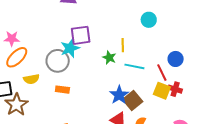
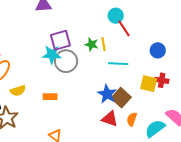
cyan circle: (149, 20) -> (116, 16), moved
cyan star: (70, 48) -> (52, 55), turned 30
green star: (109, 58) -> (92, 44), moved
gray circle: (58, 61) -> (66, 61), moved
red line: (162, 73) -> (124, 28), moved

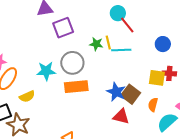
purple square: (60, 40) -> (63, 28), moved
cyan star: (52, 55) -> (46, 71), moved
cyan line: (118, 64) -> (121, 50), moved
orange rectangle: (50, 97) -> (76, 87), moved, size x1.6
orange semicircle: (132, 119) -> (153, 105), moved

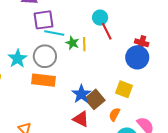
blue circle: (163, 44) -> (137, 57), size x1.5
cyan line: (121, 50) -> (54, 33), moved
cyan star: (46, 71) -> (18, 59), turned 30
red cross: (169, 73) -> (142, 43), moved

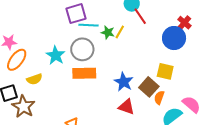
red cross: (142, 43) -> (184, 23), moved, turned 32
yellow line: (84, 44) -> (120, 32), turned 40
brown square: (95, 99) -> (149, 87), moved

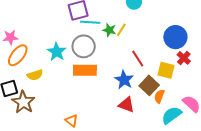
red line: (140, 16) -> (138, 59), moved
red cross: (184, 23) -> (184, 58), moved

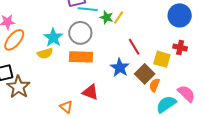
blue circle: (175, 37) -> (180, 15), moved
red cross: (184, 58) -> (180, 47), turned -32
yellow semicircle: (35, 75) -> (45, 53), moved
red triangle: (126, 105) -> (90, 92), moved

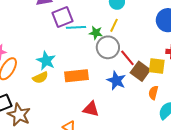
yellow line: (119, 18) -> (114, 25), moved
gray circle: (80, 33) -> (108, 47), moved
brown square: (145, 74) -> (140, 71), moved

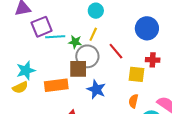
red line: (127, 58) -> (116, 51), moved
cyan star: (46, 61) -> (26, 70), turned 30
brown square: (140, 71) -> (78, 69), moved, turned -36

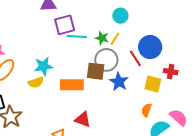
blue circle: (147, 28) -> (150, 47), moved
green star: (75, 42) -> (102, 38), moved
blue star: (96, 89) -> (119, 82), moved

